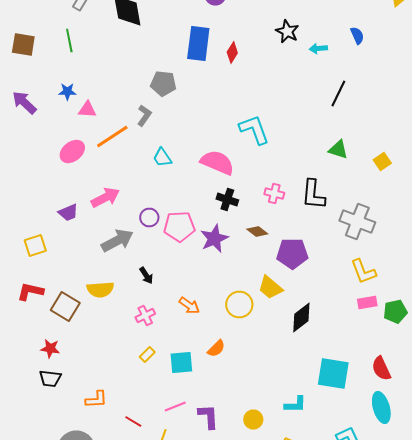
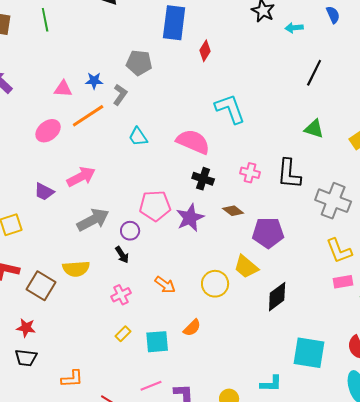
red diamond: (232, 52) -> (205, 51), moved
blue star: (67, 92) -> (94, 81), moved
purple trapezoid: (68, 212) -> (44, 192), turned 50
purple circle: (149, 218) -> (130, 231), moved

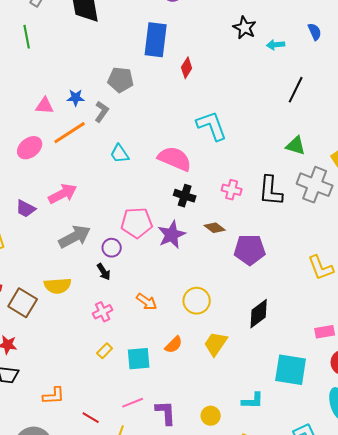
gray cross: (333, 201) -> (315, 185), moved
yellow trapezoid: (246, 267) -> (216, 344), moved, turned 84
pink rectangle: (343, 282) -> (325, 332), moved

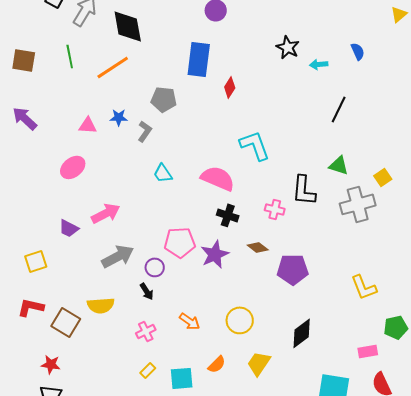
orange line: (70, 133) -> (113, 67), moved
gray cross: (315, 185) -> (358, 204), turned -36
black L-shape: (271, 191) -> (304, 190), moved

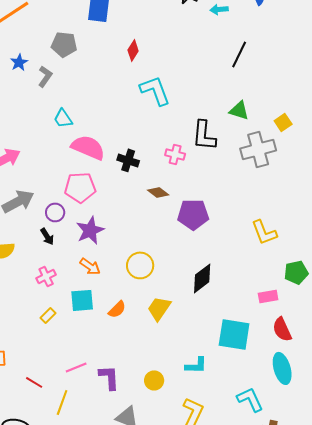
red diamond: (230, 87) -> (133, 50), moved
blue star: (119, 117) -> (19, 62), turned -30
pink semicircle: (218, 178) -> (88, 147), moved
purple star: (215, 254) -> (90, 230), moved
cyan square: (182, 378) -> (82, 300), moved

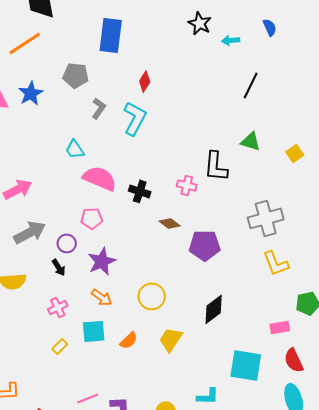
blue star: (19, 62) -> (31, 93), size x1.4
gray L-shape: (45, 76) -> (99, 108), moved
cyan L-shape: (155, 90) -> (135, 118), moved, turned 48
gray cross: (258, 149) -> (266, 218), moved
pink pentagon: (80, 187) -> (92, 218), size x0.7

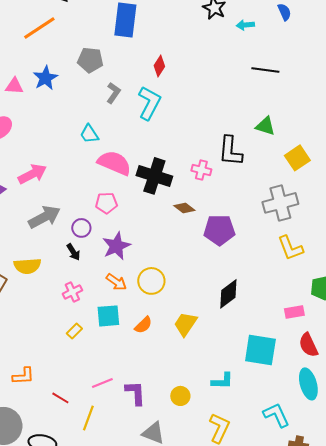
black line: (251, 85) -> (265, 70), turned 72
yellow square: (295, 153) -> (297, 158), moved, size x1.4
black cross: (140, 191) -> (154, 176), size x1.6
yellow circle: (152, 296) -> (151, 281), moved

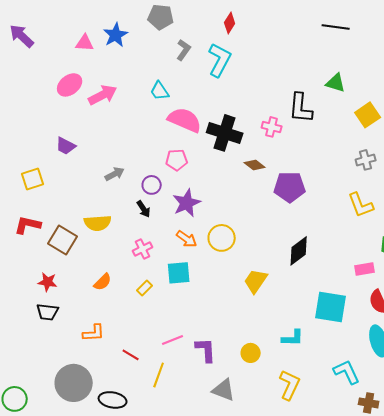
pink arrow: (32, 174) -> (103, 95), moved
gray cross: (280, 203) -> (366, 160), moved, size x0.6
gray arrow: (44, 217) -> (115, 174), size x0.6
orange semicircle: (143, 325) -> (103, 282), moved

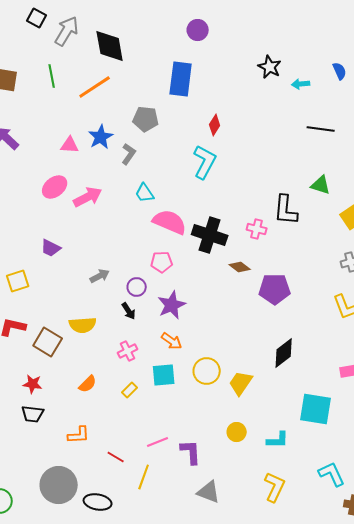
gray L-shape: (184, 50) -> (129, 154), moved
yellow circle: (222, 238) -> (207, 371), moved
yellow circle: (251, 353) -> (237, 432), moved

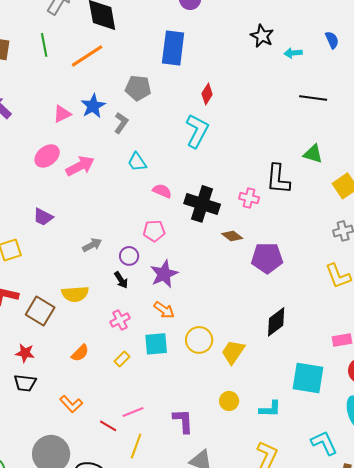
pink triangle: (70, 145) -> (62, 114), turned -30
pink semicircle: (170, 222) -> (162, 191), size x0.6
orange L-shape: (79, 435) -> (71, 404), turned 50
pink line: (158, 442) -> (133, 412), moved

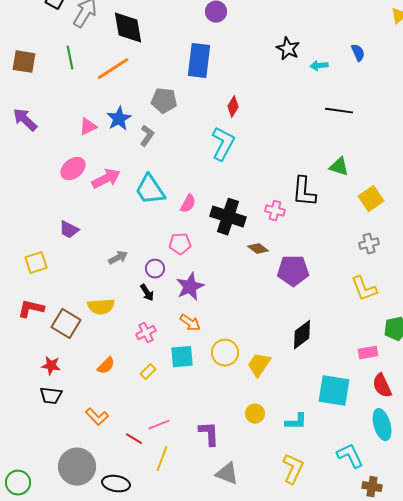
cyan trapezoid: (137, 162) -> (150, 190), moved, size x1.6
pink semicircle: (162, 191) -> (188, 204), turned 96

